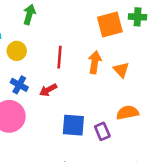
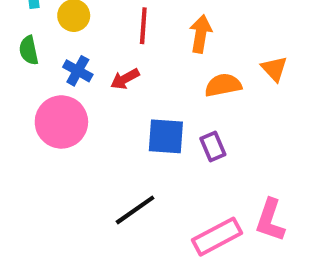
orange triangle: (121, 70) -> (274, 69), moved
orange semicircle: (127, 113) -> (223, 85), moved

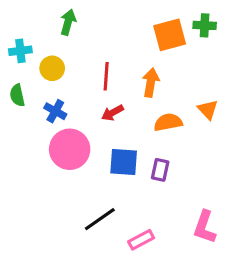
red arrow: (125, 79) -> (112, 113), moved
pink circle: (61, 122) -> (70, 149), moved
purple rectangle: (213, 147) -> (160, 170), turned 35
pink rectangle: (217, 237) -> (141, 240), moved, size x0.7

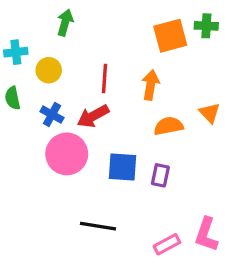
red arrow: (112, 113) -> (93, 116), moved, size x1.4
black line: (100, 219) -> (98, 226), turned 44
pink rectangle: (141, 240) -> (167, 244), moved

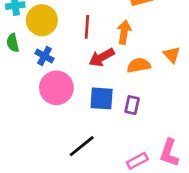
yellow circle: (49, 70) -> (42, 20), size x1.5
red arrow: (93, 116) -> (102, 57), moved
black line: (98, 226) -> (82, 146), turned -48

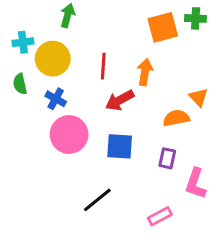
orange semicircle: (139, 65) -> (176, 118), moved
purple rectangle: (132, 105) -> (167, 158), moved
pink L-shape: (169, 153) -> (196, 184), moved

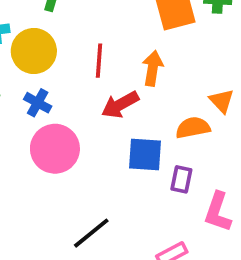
blue square: (120, 146) -> (145, 154), moved

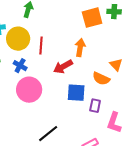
red line: (99, 61) -> (41, 46), moved
orange semicircle: (193, 128) -> (101, 79), turned -144

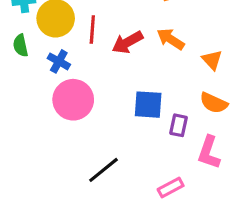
orange arrow: (80, 48) -> (171, 39), moved, turned -66
red arrow: (63, 67) -> (127, 42), moved
orange semicircle: (101, 79) -> (214, 103), moved

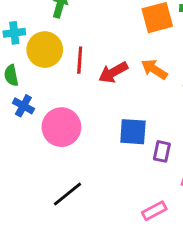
blue cross: (59, 61) -> (23, 106), moved
black line: (104, 170) -> (68, 194), moved

